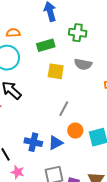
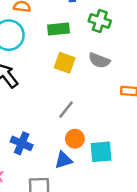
blue triangle: (56, 143) -> (63, 160), moved

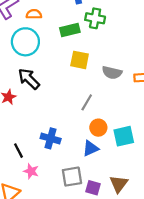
green cross: (100, 21) -> (95, 18), moved
gray semicircle: (99, 60) -> (112, 73), moved

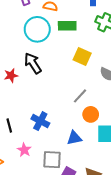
green rectangle: (70, 30) -> (67, 26), moved
orange circle: (98, 128) -> (91, 114), moved
pink star: (31, 171) -> (24, 150), moved

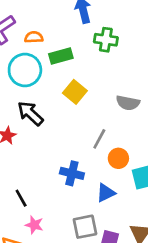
yellow square: (82, 56) -> (75, 92), moved, turned 30
blue cross: (40, 121) -> (72, 173), moved
pink star: (24, 150) -> (34, 225), moved

